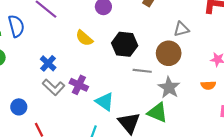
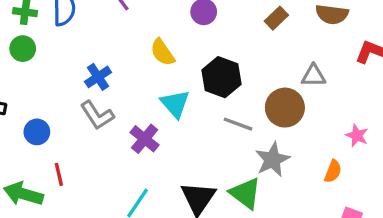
purple cross: (79, 85) -> (145, 139), moved
orange semicircle: (208, 85) -> (333, 171), turned -80
cyan triangle: (105, 102) -> (175, 104), moved

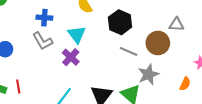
blue cross: (98, 77) -> (44, 18), turned 35
cyan triangle: (175, 104) -> (77, 34), moved
red line: (59, 174) -> (18, 87), moved

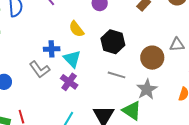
blue cross: (44, 18) -> (52, 49), moved
gray triangle: (176, 24) -> (177, 45), moved
gray line: (129, 51) -> (116, 75), moved

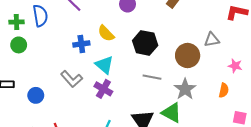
blue cross: (52, 49) -> (81, 44), moved

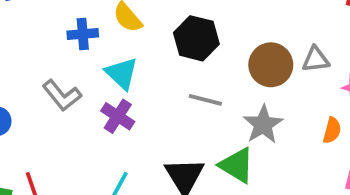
gray triangle: (212, 40) -> (316, 59), moved

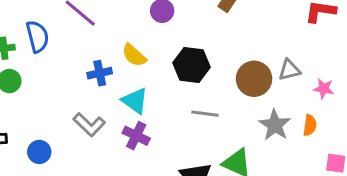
gray star: (263, 124) -> (275, 125), moved

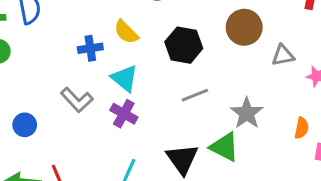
brown circle: (254, 79) -> (244, 27), moved
gray line: (205, 114) -> (195, 95), turned -32
gray star: (275, 125) -> (247, 113), moved
orange semicircle: (310, 125) -> (302, 128), moved

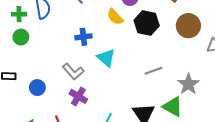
yellow semicircle: (126, 32) -> (115, 17), moved
black hexagon: (184, 45) -> (147, 23), moved
purple cross: (124, 114) -> (78, 96), moved

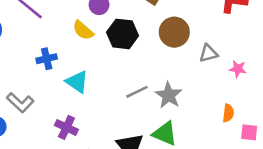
gray L-shape: (73, 72) -> (20, 103), moved
gray star: (188, 84) -> (169, 95), moved
purple cross: (78, 96) -> (66, 127), moved

